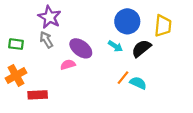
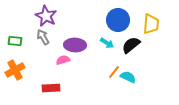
purple ellipse: (81, 48) -> (75, 45), turned -35
red rectangle: (38, 95) -> (51, 88), moved

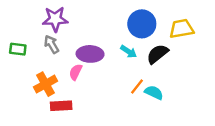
purple star: (46, 16) -> (55, 19), turned -30
yellow trapezoid: (151, 24) -> (182, 29), turned -105
pink semicircle: (63, 60) -> (76, 72), turned -48
orange cross: (15, 70) -> (45, 84), moved

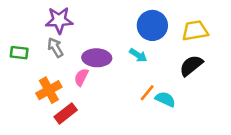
black semicircle: (157, 54) -> (191, 66), moved
red rectangle: (61, 106) -> (66, 113), turned -35

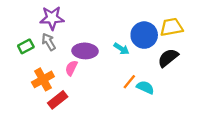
blue circle: (152, 25) -> (144, 35), moved
green rectangle: (19, 53) -> (26, 46), moved, turned -35

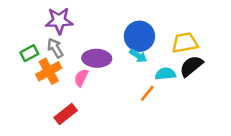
yellow trapezoid: (171, 27) -> (185, 43), moved
blue circle: (144, 35) -> (139, 36), moved
orange cross: (43, 79) -> (49, 71), moved
cyan semicircle: (145, 87) -> (165, 74), moved, turned -30

